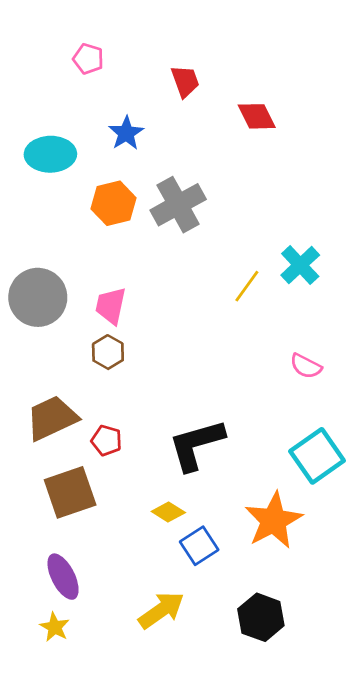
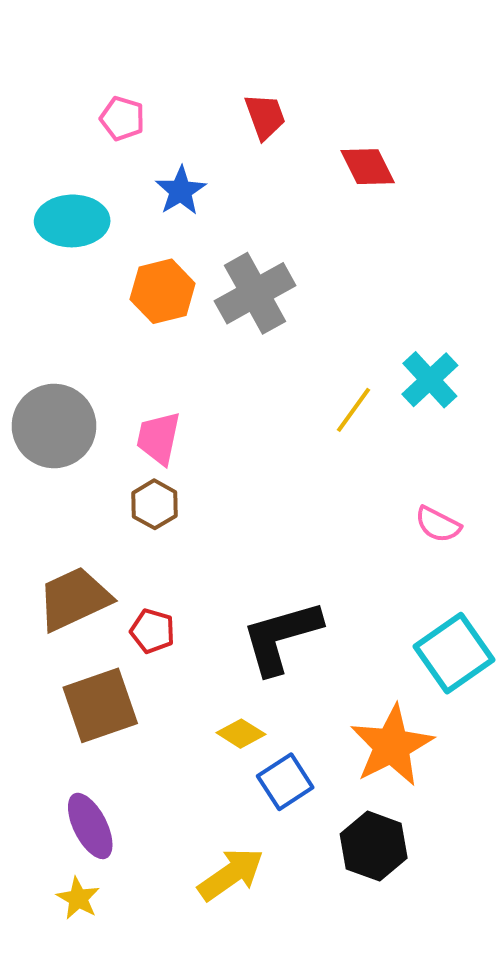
pink pentagon: (88, 59) -> (122, 118), moved
black hexagon: (261, 617) -> (374, 846), moved

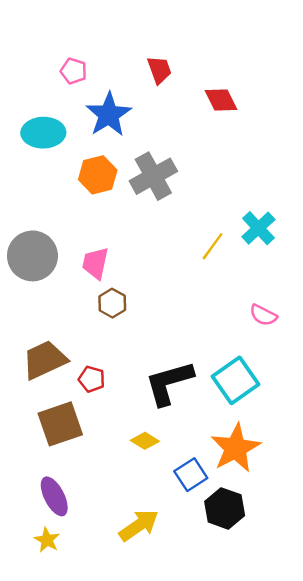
blue star: (181, 191) -> (109, 115), size x1.5
brown hexagon: (155, 504) -> (112, 303), moved
cyan square: (454, 653) -> (235, 380), moved
blue square: (285, 782) -> (191, 475), moved

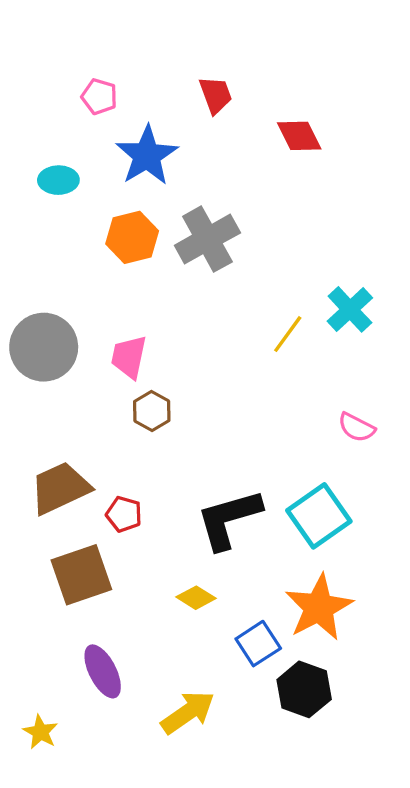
cyan ellipse: (43, 133) -> (58, 180), size x0.7
purple ellipse: (54, 496) -> (103, 671), moved
yellow star: (47, 540) -> (40, 732), moved

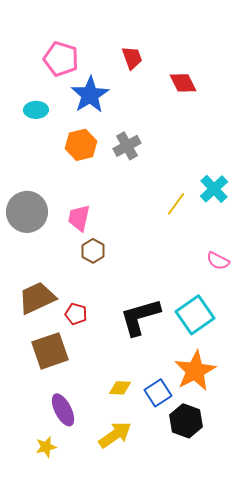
pink pentagon: (99, 97) -> (61, 59), size x1.6
gray cross: (207, 239) -> (127, 146), size x0.7
yellow diamond: (196, 598) -> (120, 388), moved, turned -30
yellow star: (40, 732) -> (46, 447), moved, turned 30

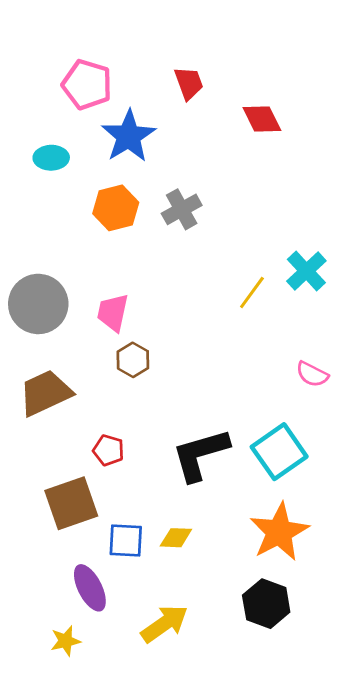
brown trapezoid: (37, 298) -> (45, 393), moved
yellow diamond: (120, 388) -> (176, 538), moved
blue square: (158, 393) -> (126, 541), moved, turned 36

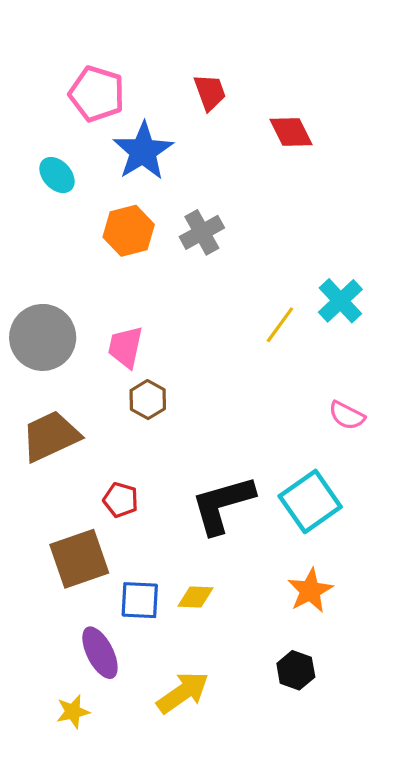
cyan ellipse: (51, 158) -> (57, 175), turned 48
orange star: (279, 532) -> (310, 591), size x0.7
black hexagon: (266, 604) -> (296, 670), size x0.7

